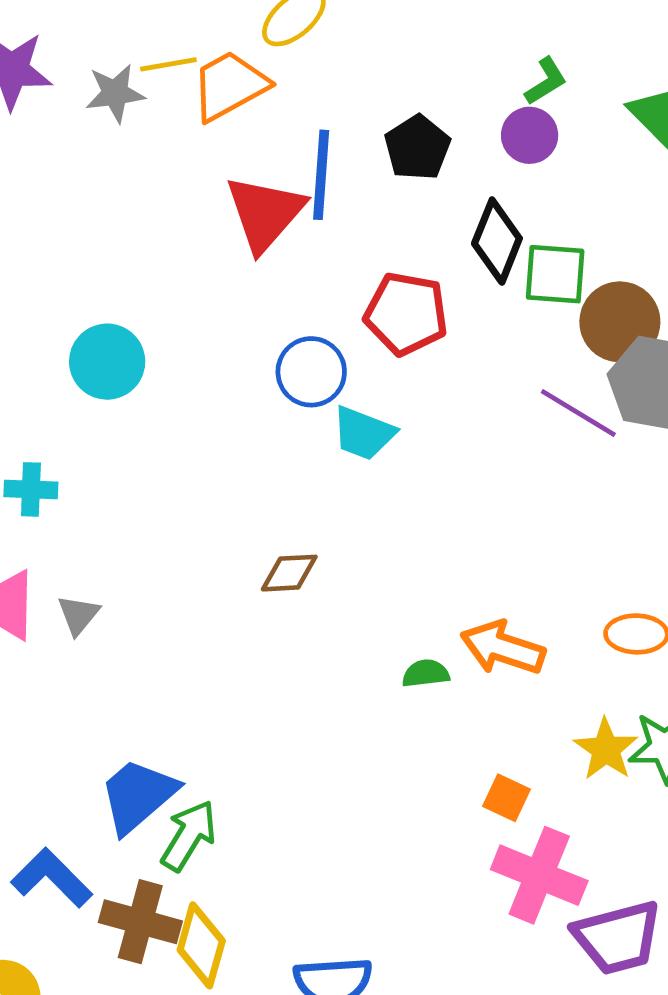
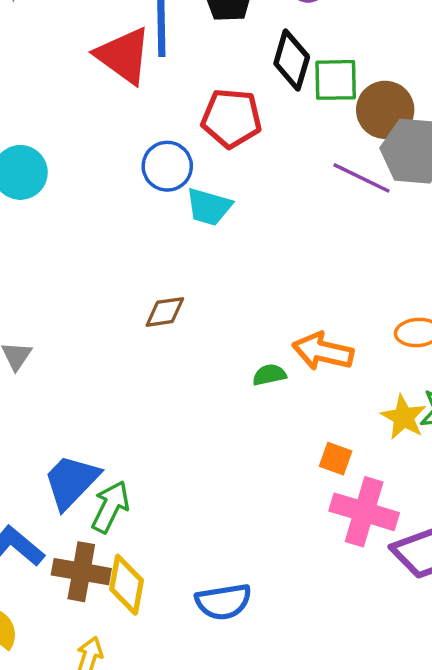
red triangle: (265, 213) -> (124, 55), turned -30

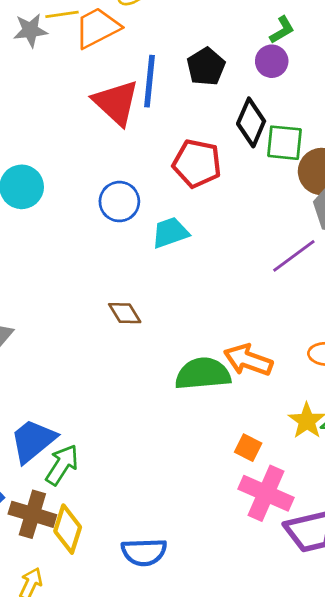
blue circle: (167, 166) -> (119, 202), moved
purple line: (361, 178) -> (294, 256), moved, turned -69
cyan trapezoid: (209, 207) -> (170, 233), turned 138
brown diamond: (165, 312) -> (125, 313), turned 60
green semicircle: (269, 375) -> (203, 374), size x2.0

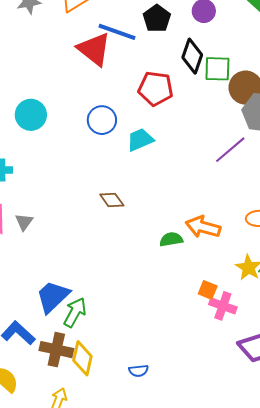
blue line: (149, 81) -> (117, 32), turned -72
green semicircle: (203, 374) -> (171, 239), size x0.6
pink cross: (266, 493) -> (223, 306), moved, size x0.7
blue semicircle: (144, 552) -> (139, 371), size x0.6

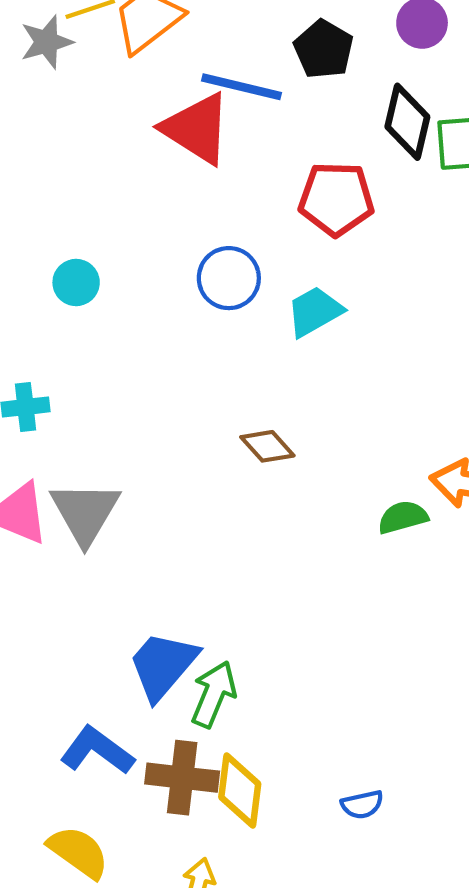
cyan circle: (31, 115) -> (76, 283), size x0.7
gray triangle: (24, 222) -> (85, 512), size x1.8

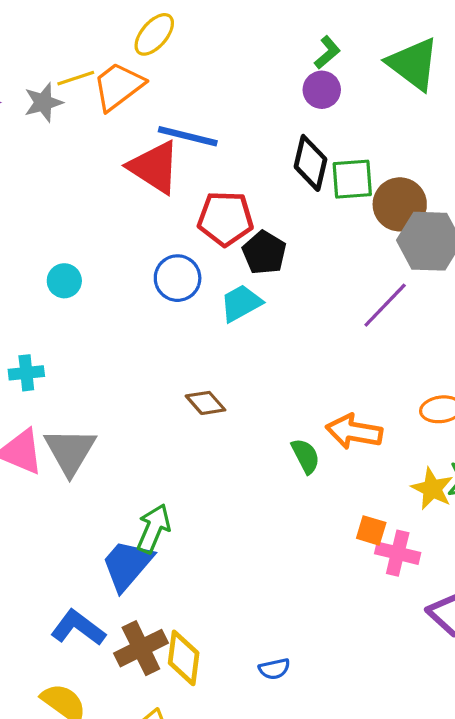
black pentagon: (324, 49) -> (264, 253), moved
red pentagon: (336, 199) -> (225, 219), moved
green semicircle: (403, 517) -> (306, 456), turned 78
green arrow: (214, 694) -> (154, 528), moved
brown cross: (182, 778) -> (141, 648), turned -33

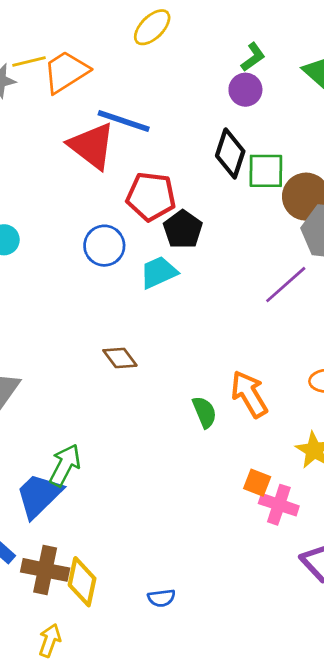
yellow ellipse: (154, 34) -> (152, 27), moved
orange arrow: (354, 432) -> (249, 394), turned 45
brown cross: (141, 648) -> (45, 570), turned 33

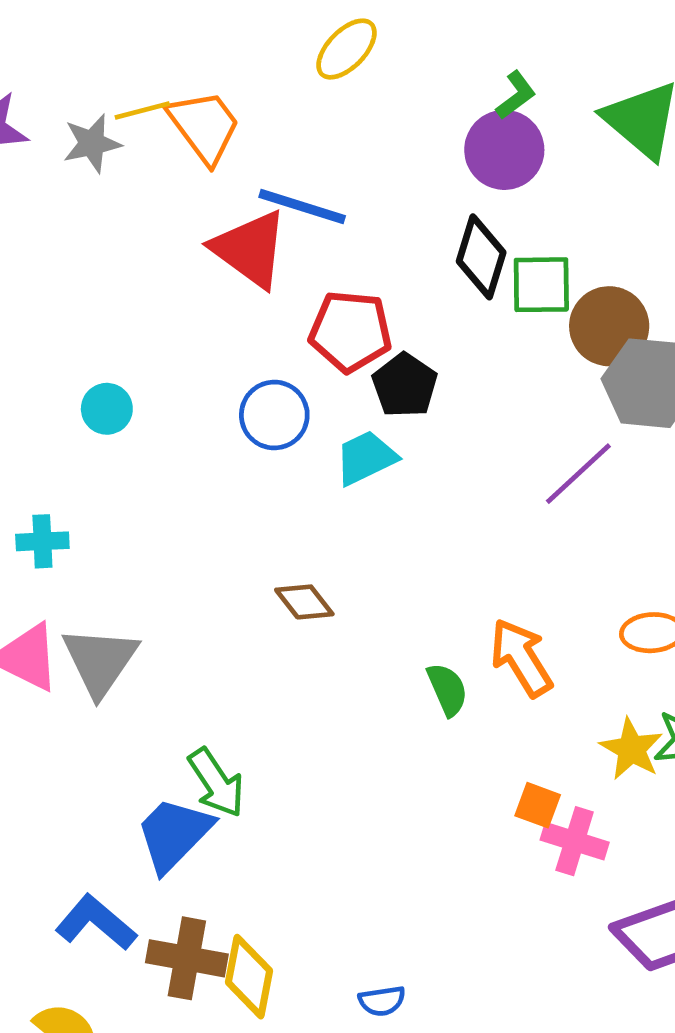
orange trapezoid: (66, 72) -> (204, 126), turned 87
purple circle: (245, 90) -> (504, 150), size x1.4
green arrow: (65, 465) -> (216, 783), turned 120

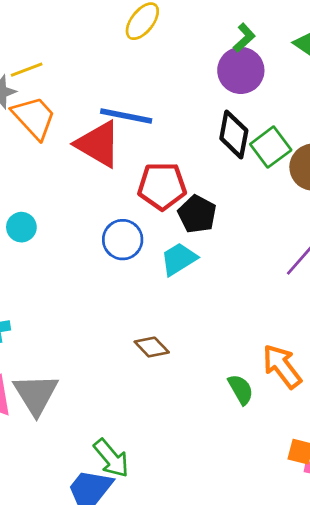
orange trapezoid: (204, 126) -> (34, 117), moved
green square: (541, 285) -> (271, 147), turned -30
cyan circle: (107, 409) -> (21, 227), moved

